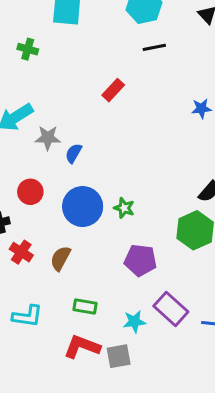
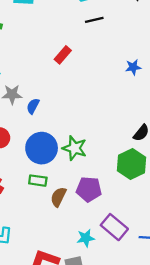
green star: (124, 208) -> (75, 148), size x1.5
brown semicircle: (60, 258) -> (58, 197), moved
green rectangle: (85, 306) -> (38, 181), moved

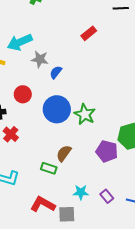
green rectangle: (38, 181) -> (49, 168), moved
purple pentagon: (89, 189) -> (107, 151), moved
purple rectangle: (114, 227) -> (107, 196), moved, size x0.6

